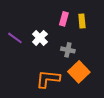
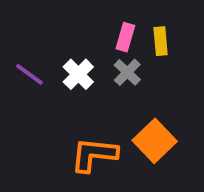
gray cross: (68, 50) -> (127, 72), moved, turned 32

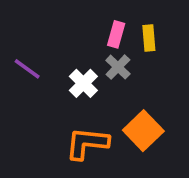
white cross: (78, 74) -> (83, 83), moved

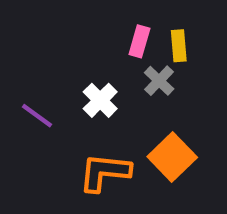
gray cross: (118, 67) -> (159, 81), moved
purple line: (27, 69) -> (37, 116), moved

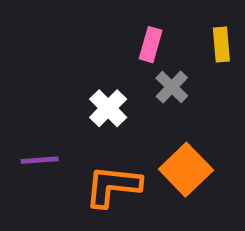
yellow rectangle: (179, 46) -> (221, 45), moved
purple line: (37, 116) -> (40, 160), moved, turned -40

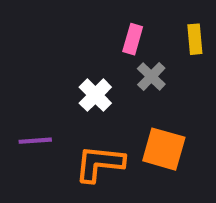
orange square: (186, 170) -> (164, 149), turned -30

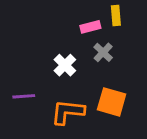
pink rectangle: (133, 39) -> (90, 27), turned 60
yellow rectangle: (195, 39) -> (116, 16), moved

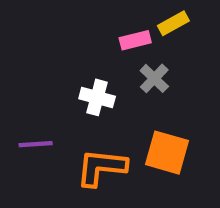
yellow rectangle: (116, 16) -> (173, 23), turned 66
white cross: (65, 65) -> (97, 97), turned -30

